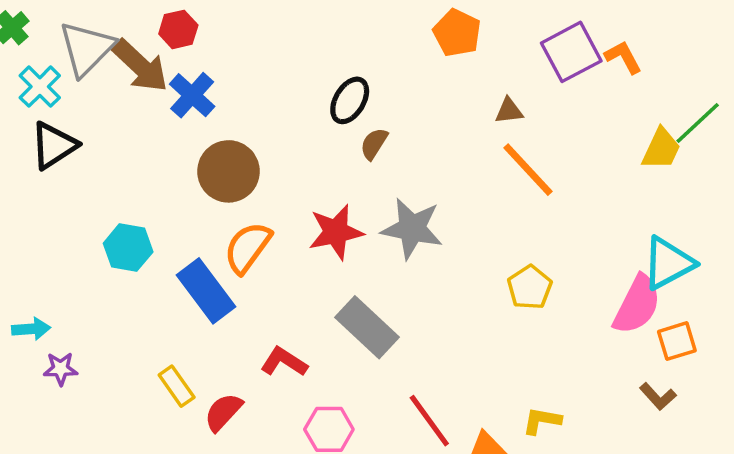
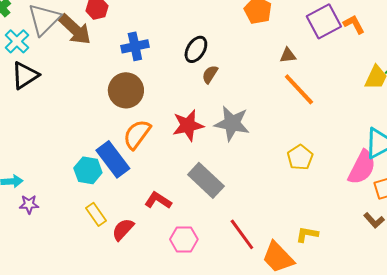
blue cross: (192, 95) -> (135, 46), moved, turned 36
cyan hexagon: (128, 248) -> (88, 170), moved

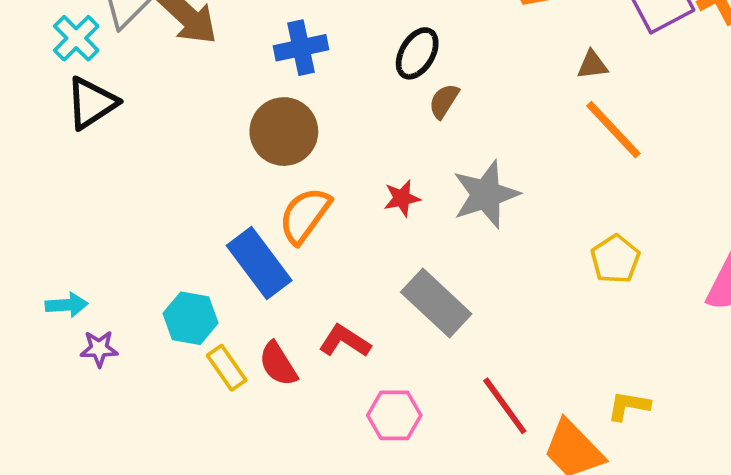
gray star: (232, 123) -> (486, 194), turned -30
red star: (188, 125) -> (402, 198), size x0.6
cyan hexagon: (88, 170) -> (190, 318), moved
red semicircle: (123, 229) -> (278, 364), moved, turned -75

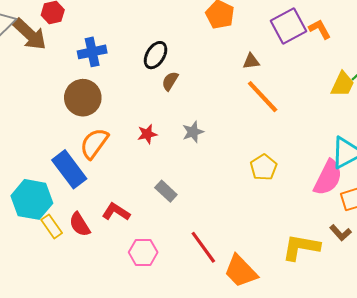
gray star: (486, 194) -> (193, 132), size x0.6
gray rectangle: (436, 303) -> (166, 191), size x0.6
cyan hexagon: (190, 318) -> (32, 199), size x1.4
yellow L-shape: (629, 406) -> (301, 247), moved, size x1.6

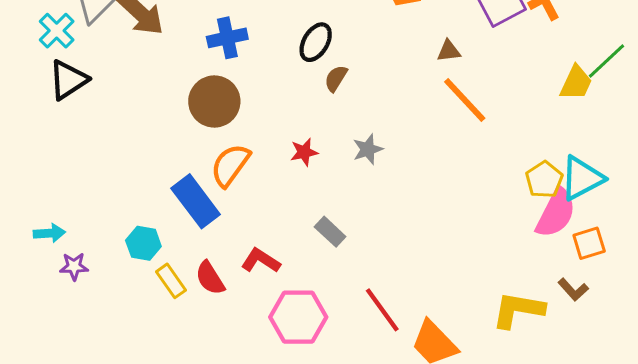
yellow pentagon: (264, 167) -> (544, 180), moved
cyan hexagon: (32, 199) -> (143, 243), size x0.6
pink hexagon: (143, 252) -> (298, 317), size x1.4

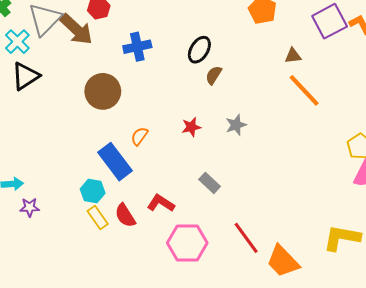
brown circle: (214, 102) -> (103, 91), moved
orange semicircle: (230, 165) -> (139, 136), size x0.6
cyan hexagon: (143, 243) -> (93, 191), moved

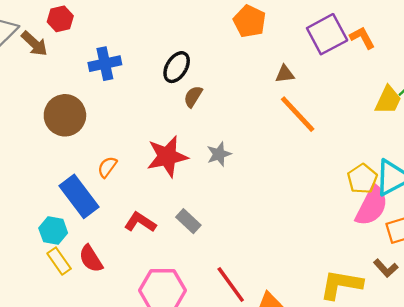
brown arrow: (76, 29) -> (34, 44), size x0.7
red star: (191, 127) -> (167, 156), size x1.8
red L-shape: (161, 203) -> (140, 222), moved

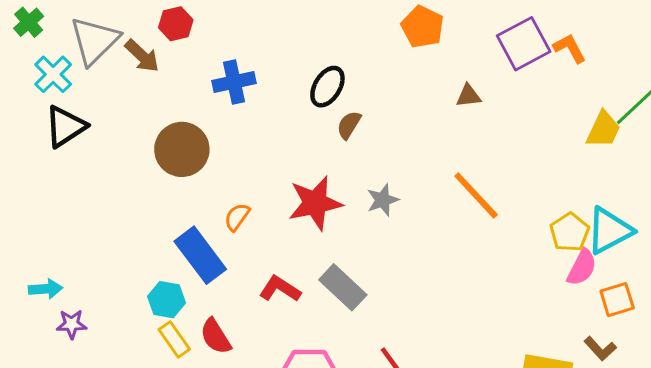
orange line: (298, 114) -> (476, 195), moved
pink semicircle: (372, 206) -> (582, 267), size x0.7
gray rectangle: (188, 221) -> (343, 287), size x1.4

